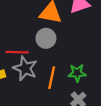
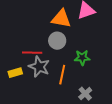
green star: (77, 73) -> (82, 58), moved

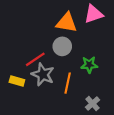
red line: (32, 53) -> (35, 59), turned -36
yellow rectangle: (15, 73) -> (17, 81), turned 32

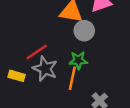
gray circle: (62, 46) -> (84, 31), moved
green star: (89, 65) -> (78, 60), moved

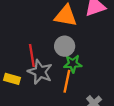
gray circle: (84, 31) -> (65, 46), moved
red line: (37, 52) -> (32, 56), turned -65

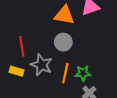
red line: (32, 56) -> (22, 46), moved
green star: (73, 64) -> (83, 73), moved

